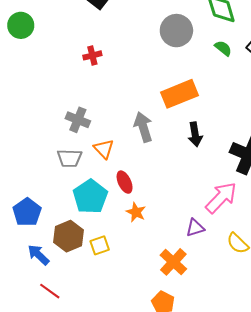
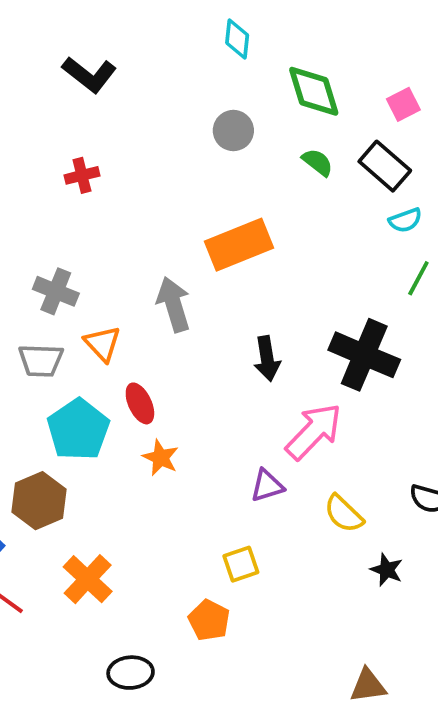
gray circle: (176, 31) -> (233, 131), size x0.7
black arrow: (195, 134) -> (267, 359), moved
yellow square: (100, 245) -> (241, 564), moved
orange cross: (173, 262) -> (88, 579), moved

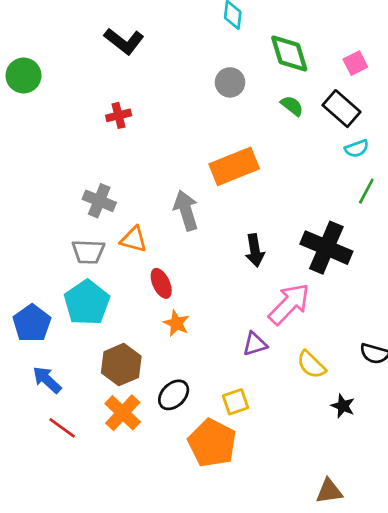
orange triangle: (103, 344) -> (134, 239), turned -32
cyan pentagon: (78, 430) -> (87, 303), moved
brown hexagon: (39, 501) -> (121, 365), moved
orange pentagon: (209, 620) -> (212, 443), size x1.6
black ellipse: (131, 673) -> (174, 395), moved, turned -40

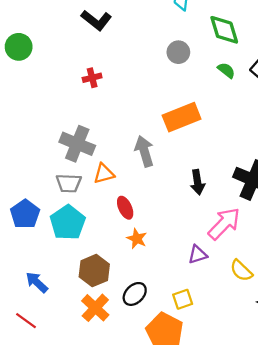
gray cross: (99, 201) -> (77, 144), size x1.4
orange triangle: (134, 239) -> (104, 174), turned -30
blue pentagon: (32, 323) -> (25, 214), moved
red line: (62, 428) -> (26, 321), moved

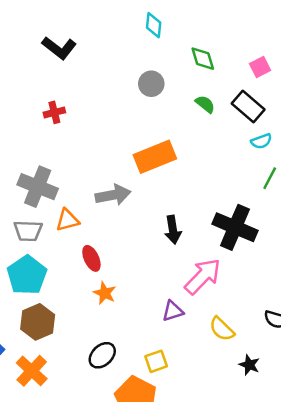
green diamond: (224, 30) -> (203, 59), size x0.7
gray arrow: (144, 151) -> (113, 195), turned 96
brown hexagon: (94, 271) -> (38, 322), moved
orange cross: (95, 308) -> (32, 371), moved

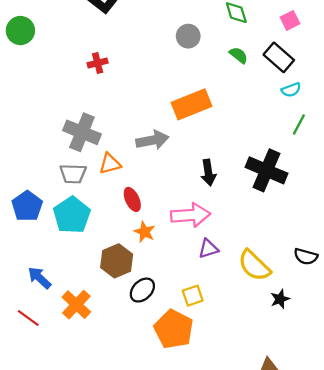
pink arrow: (203, 276) -> (190, 215), moved, turned 42
brown hexagon: (38, 322) -> (117, 261), moved
yellow semicircle: (222, 329) -> (254, 265), size x1.4
black star: (249, 365) -> (280, 299), turned 30

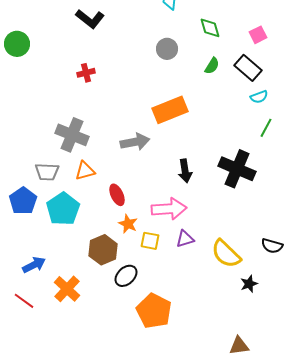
green semicircle: (239, 55) -> (212, 66), turned 84
orange triangle: (110, 164) -> (85, 171), moved
gray trapezoid: (73, 174) -> (47, 172), moved
blue arrow: (39, 278) -> (34, 265), turned 110
yellow square: (193, 296) -> (150, 241), moved, turned 30

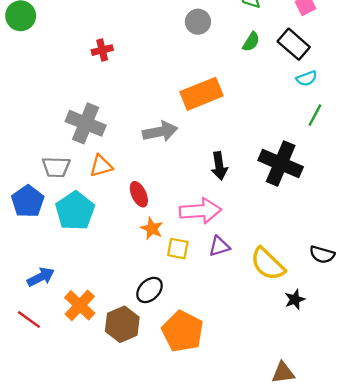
brown hexagon: (103, 250) -> (122, 324), moved

